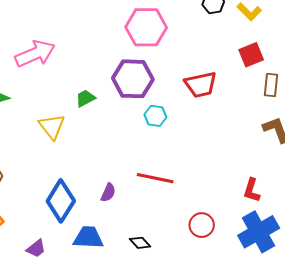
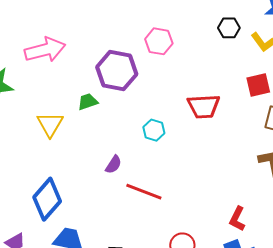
pink hexagon: (146, 27) -> (159, 41), size x0.7
purple hexagon: (133, 79) -> (117, 71), moved
purple semicircle: (108, 193) -> (114, 165), moved

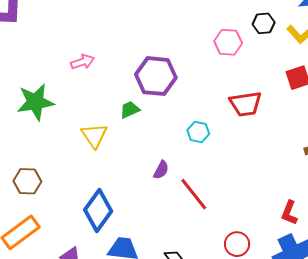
pink hexagon: (159, 41) -> (228, 42), moved
pink arrow: (45, 50) -> (83, 62), size x0.6
red line: (144, 192) -> (194, 194), turned 36

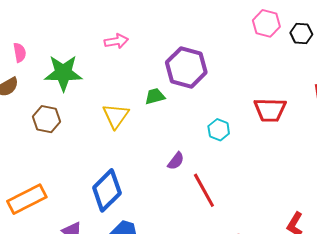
pink hexagon: (228, 42) -> (266, 23), moved
brown hexagon: (27, 181) -> (46, 119), moved

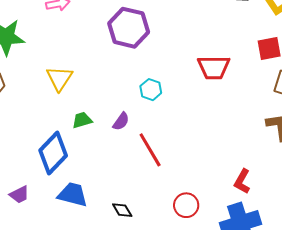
green trapezoid: (155, 96) -> (82, 120), moved
cyan hexagon: (219, 130) -> (151, 90), moved

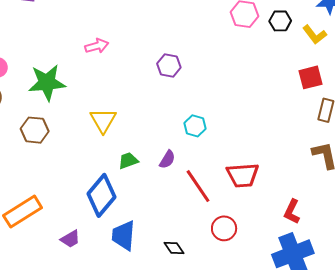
purple hexagon: (129, 28) -> (169, 66), size x0.6
red trapezoid: (214, 67) -> (243, 175), moved
blue trapezoid: (73, 195) -> (124, 235), turned -96
red circle: (186, 205) -> (224, 228), moved

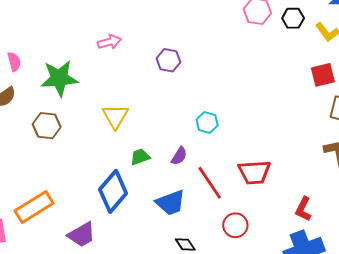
purple hexagon: (169, 66) -> (168, 60), moved
blue trapezoid: (124, 235) -> (171, 203), moved, turned -116
purple trapezoid: (70, 239) -> (82, 235), size x1.4

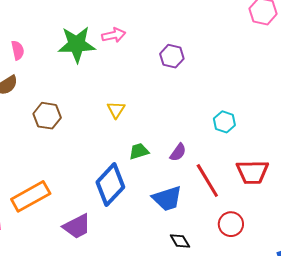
green star: (59, 78) -> (77, 44), moved
yellow triangle: (115, 116) -> (116, 110), size x0.7
cyan hexagon: (207, 123) -> (224, 122), moved

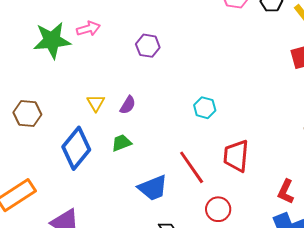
purple semicircle: (178, 152) -> (128, 105), moved
red trapezoid: (252, 172) -> (236, 156), turned 100
blue diamond: (110, 185) -> (76, 148), moved

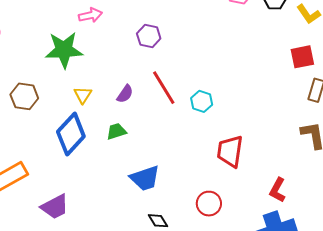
green star: (52, 40) -> (64, 50), moved
yellow triangle: (96, 103) -> (83, 95), moved
red line: (192, 167) -> (164, 88), moved

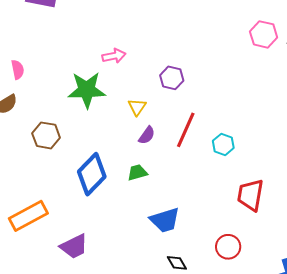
red line: (164, 88) -> (186, 130), turned 54
yellow triangle: (83, 95) -> (137, 107), moved

